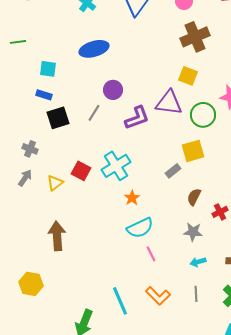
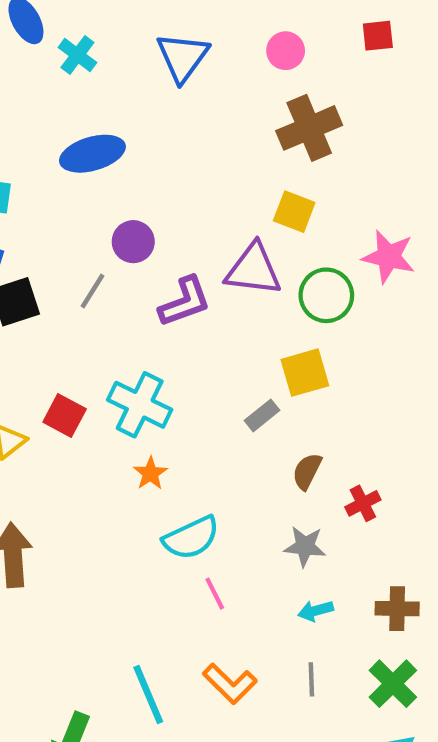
cyan cross: (116, 166) -> (140, 405), turned -32
orange star: (132, 198) -> (150, 473), moved

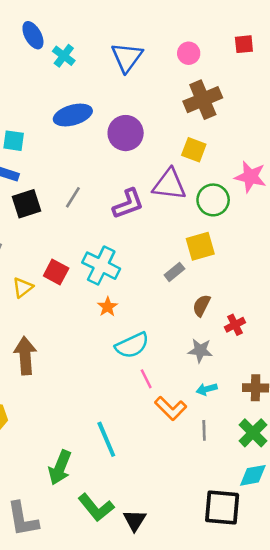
purple circle: (133, 242) -> (126, 133), moved, size x1.4
orange L-shape: (230, 684) -> (171, 408), moved

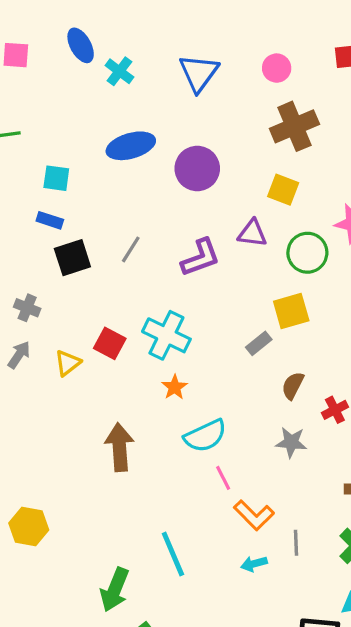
purple triangle: (169, 184) -> (252, 233), size x0.7
brown arrow: (25, 356) -> (119, 447), moved
cyan arrow: (207, 389) -> (254, 564), moved

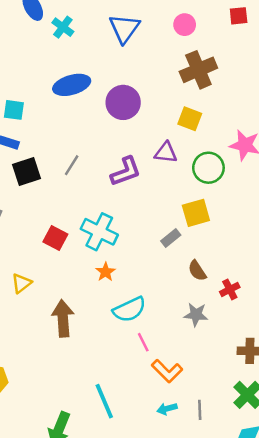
yellow triangle: (68, 363) -> (21, 283), moved
brown semicircle: (293, 386) -> (197, 271), turned -60
gray line: (296, 543) -> (200, 410), moved

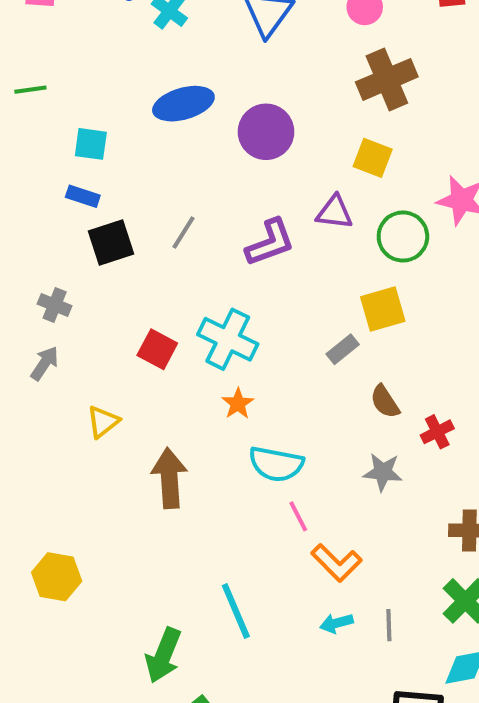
cyan semicircle: (129, 310) -> (276, 464), turned 36

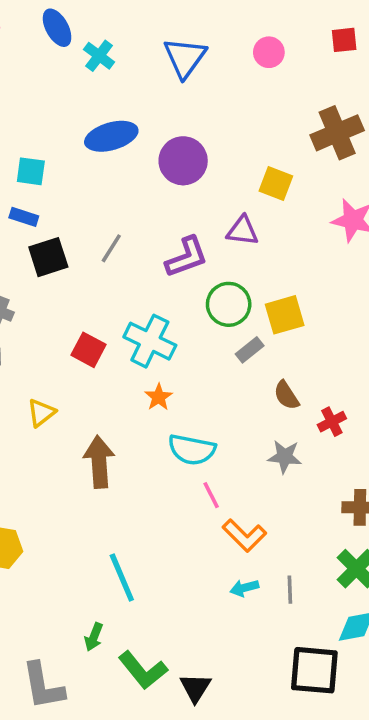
brown cross: (387, 79) -> (337, 133), moved
green circle: (403, 237) -> (229, 304), moved
cyan line: (236, 611) -> (122, 577), moved
green arrow: (163, 655) -> (94, 637), moved, size x0.6

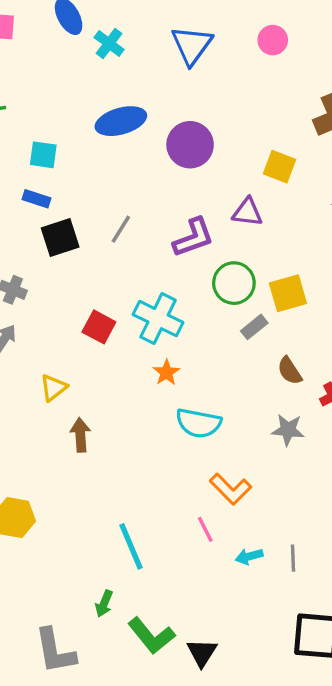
brown arrow: (99, 462) -> (80, 435), moved, size x0.7
pink line: (211, 495) -> (205, 529), moved
orange L-shape: (244, 535) -> (231, 489), moved

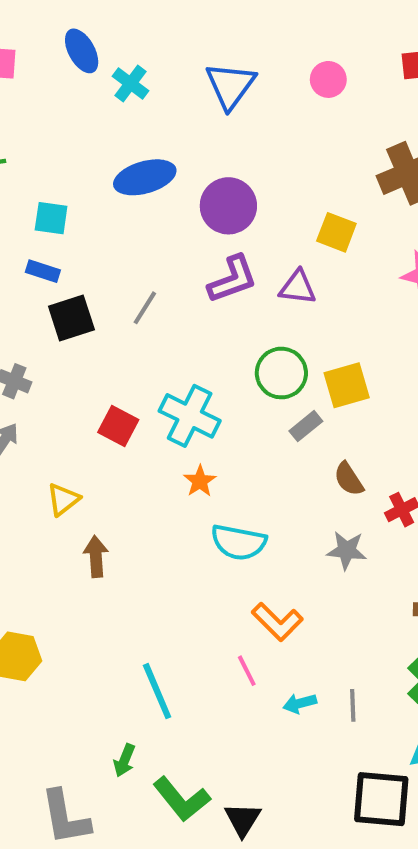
purple L-shape: (193, 238) -> (232, 279), moved

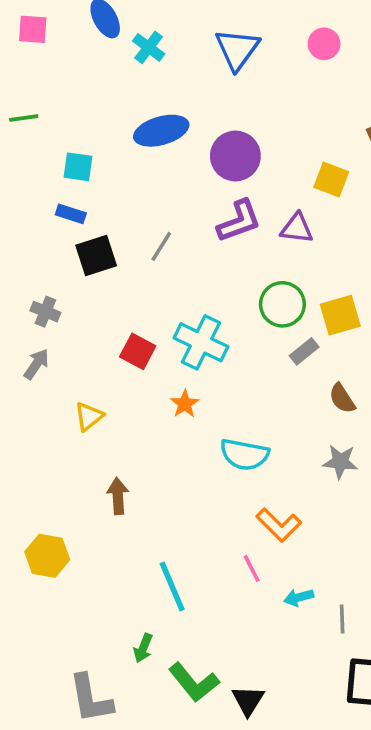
orange star: (200, 481) -> (185, 404), moved
brown arrow: (96, 557) -> (118, 496), moved
gray line: (353, 705) -> (342, 619), moved

